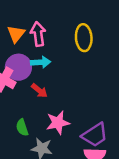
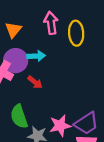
pink arrow: (38, 34) -> (51, 23), moved
pink star: (58, 123) -> (60, 126), moved
green semicircle: (22, 127) -> (19, 116), size x1.5

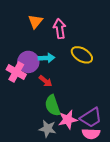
orange triangle: (13, 30) -> (35, 21), moved
yellow ellipse: (76, 33) -> (82, 55), moved, turned -55
green semicircle: (19, 116) -> (53, 105), moved

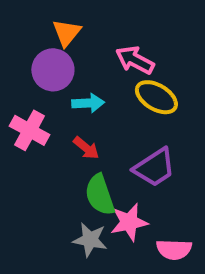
pink arrow: (60, 29) -> (135, 60), moved, turned -54
purple circle: (28, 62) -> (53, 70), moved
purple trapezoid: (91, 118) -> (154, 167), moved

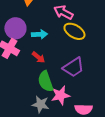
purple circle: (53, 70) -> (15, 28), moved

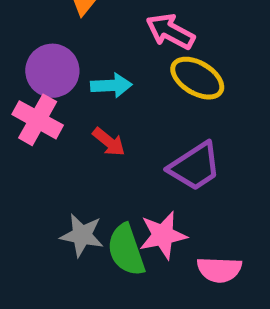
green semicircle: (45, 81) -> (126, 250), moved
gray star: (40, 104) -> (82, 235), moved

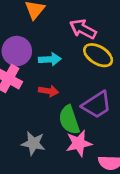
red arrow: (109, 142) -> (48, 91), turned -30
green semicircle: (126, 250) -> (69, 120), moved

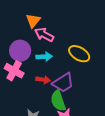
pink arrow: (83, 29) -> (44, 35), moved
purple trapezoid: (97, 105) -> (63, 83), moved

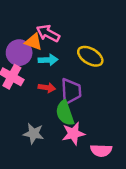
orange triangle: (33, 21) -> (34, 42), moved, turned -49
purple trapezoid: (63, 83) -> (71, 91), turned -60

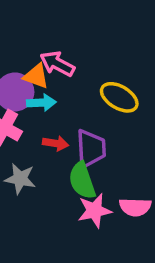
cyan arrow: (48, 60) -> (41, 103), moved
gray star: (34, 134) -> (20, 179), moved
pink semicircle: (101, 150) -> (135, 207), moved

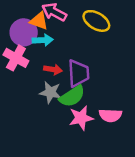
yellow ellipse: (119, 97) -> (96, 21), moved
gray star: (20, 179) -> (50, 92), moved
green semicircle: (82, 181) -> (72, 96), turned -104

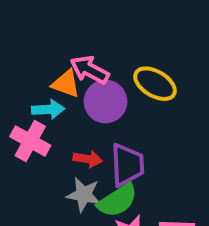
purple circle: (24, 32) -> (105, 101), moved
cyan arrow: (43, 40) -> (48, 109), moved

